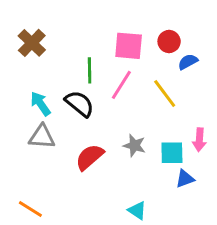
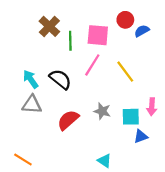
red circle: (169, 41) -> (125, 20), moved
brown cross: (32, 43) -> (49, 26), moved
blue semicircle: (188, 62) -> (142, 31), moved
green line: (90, 70) -> (70, 41), moved

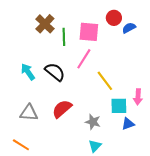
yellow line: (125, 72) -> (105, 81), moved
gray triangle: (32, 105) -> (29, 113), moved
gray star: (102, 111) -> (93, 122), moved
cyan triangle: (104, 161) -> (95, 146), turned 40

